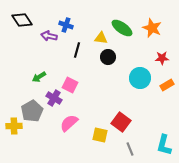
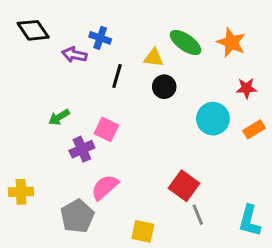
purple cross: (54, 98) -> (82, 149), turned 35
gray pentagon: (32, 111) -> (77, 216), moved
yellow square: (100, 135) -> (143, 231), moved
gray line: (130, 149) -> (198, 215), moved

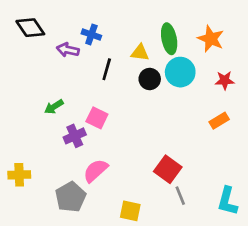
green ellipse: (186, 42) -> (169, 39), turned 44
cyan circle: (213, 119) -> (180, 72), moved
orange rectangle: (254, 129) -> (219, 121), moved

